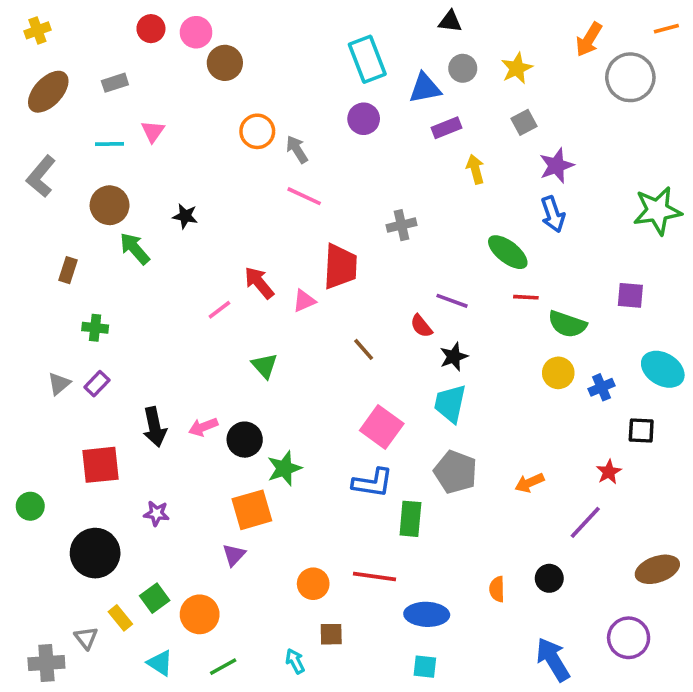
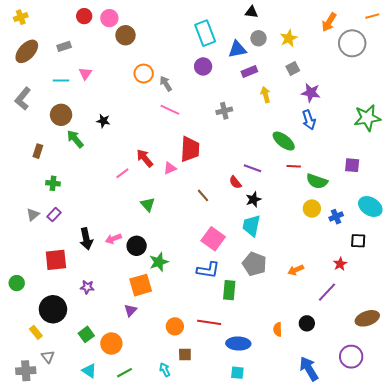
purple star: (556, 166) -> (311, 93), turned 30
gray cross: (401, 225) -> (224, 111), moved
yellow rectangle: (120, 618) -> (36, 332), moved

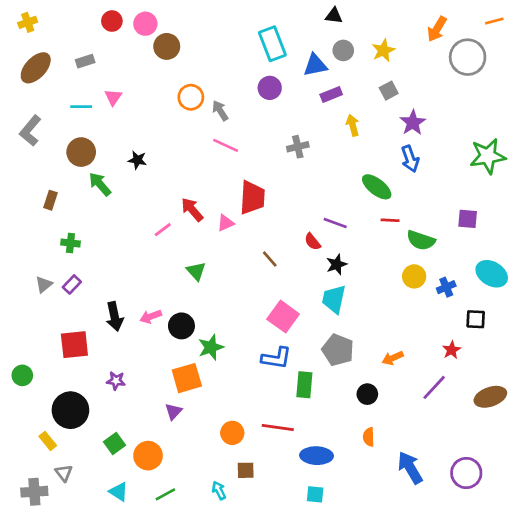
purple star: (311, 93) -> (413, 123), turned 30
brown ellipse: (367, 318) -> (490, 397), moved
black circle: (307, 323) -> (367, 394), moved
blue arrow: (309, 369) -> (410, 468), moved

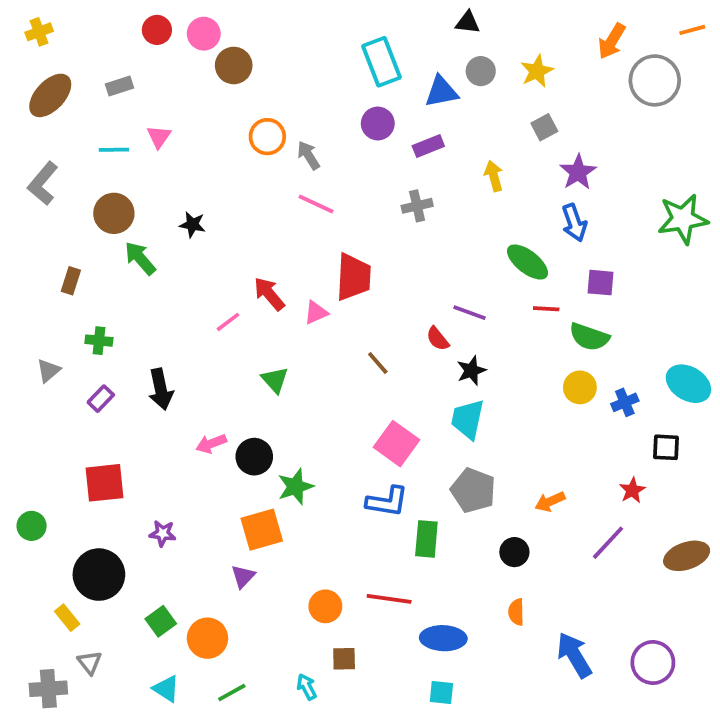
purple rectangle: (331, 95) -> (428, 146), moved
purple square: (468, 219) -> (600, 283), moved
gray triangle: (44, 284) -> (48, 371), moved
black arrow: (115, 317) -> (161, 389), moved

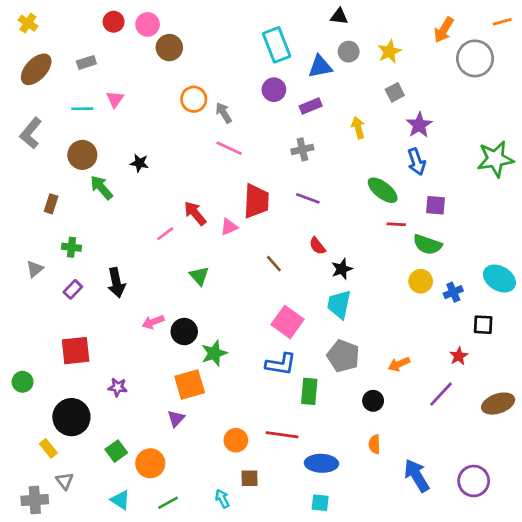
yellow cross: (39, 32) -> (28, 23), turned -36
purple line: (469, 313) -> (308, 198), moved

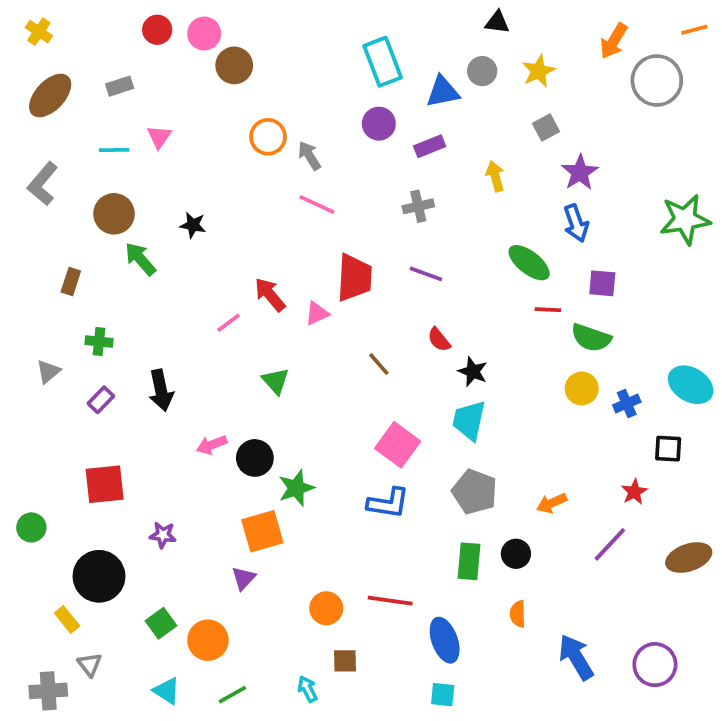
black triangle: (339, 16) -> (497, 22), moved
black star: (342, 269) -> (473, 372), turned -30
green rectangle: (309, 391) -> (469, 561), moved
blue ellipse: (321, 463) -> (445, 640), turned 68

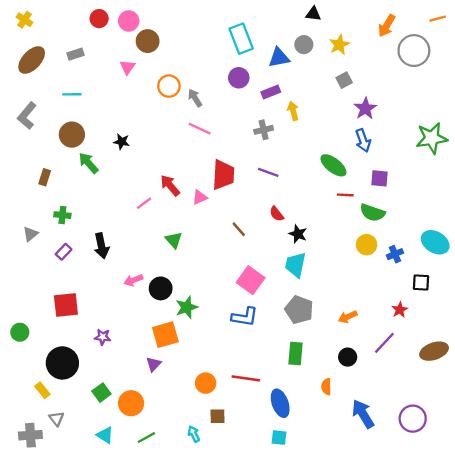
pink triangle: (159, 137) -> (127, 67), moved
yellow arrow: (495, 176) -> (293, 111), moved
black circle: (516, 554) -> (348, 357), moved

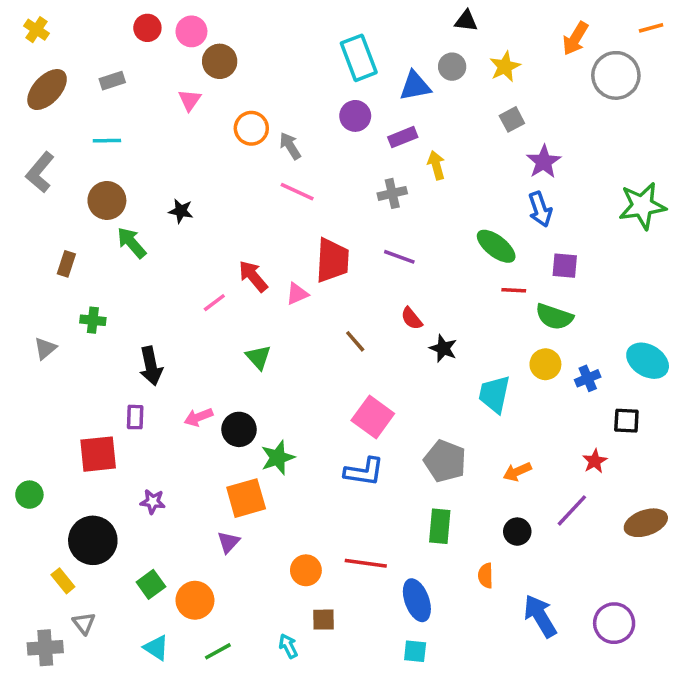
purple rectangle: (64, 252) -> (135, 417), moved, turned -42
cyan trapezoid: (296, 265) -> (494, 394), moved

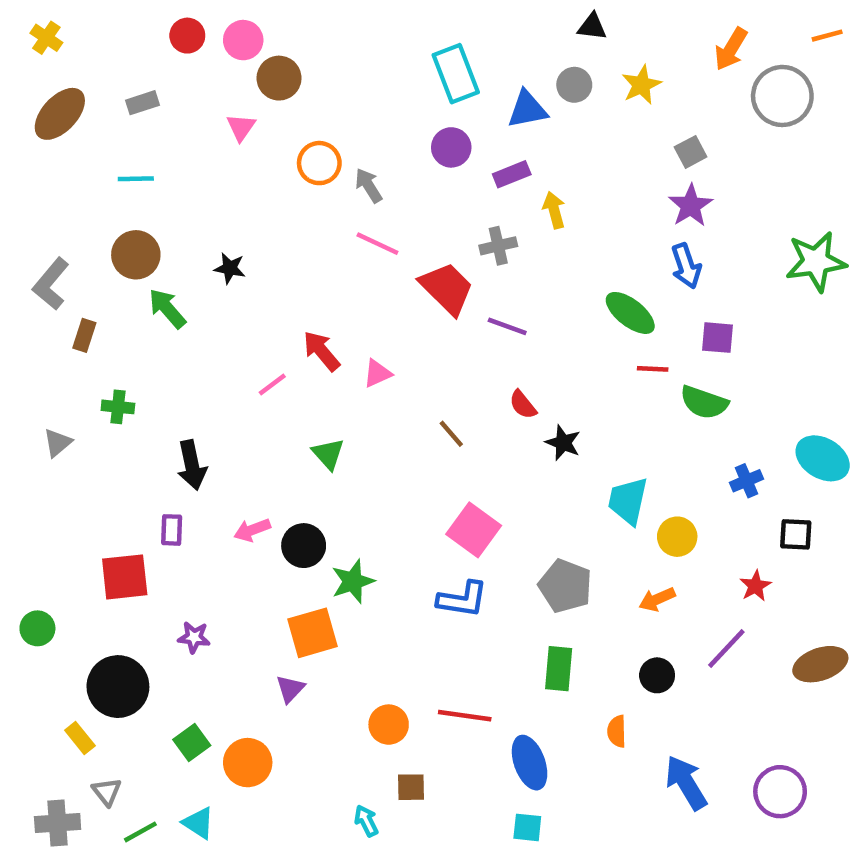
gray square: (512, 119) -> (691, 152), moved
gray L-shape: (40, 172) -> (51, 284), moved
red trapezoid: (332, 260) -> (447, 288), moved, turned -48
yellow circle: (545, 364) -> (677, 537), moved
green line: (218, 651) -> (140, 832), moved

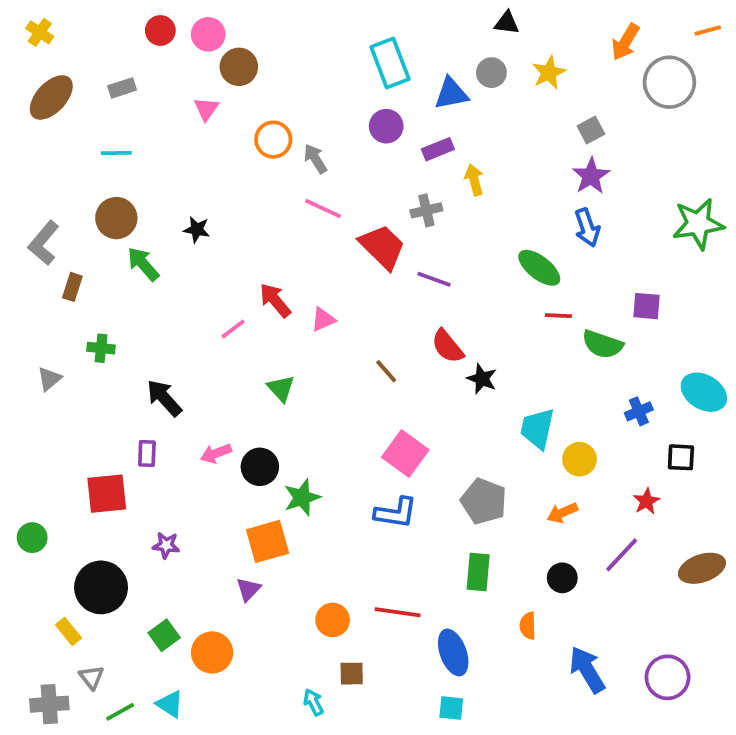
purple square: (717, 338) -> (646, 306), moved
red semicircle: (523, 405) -> (447, 346), size x1.4
black arrow: (192, 465) -> (164, 398), turned 150

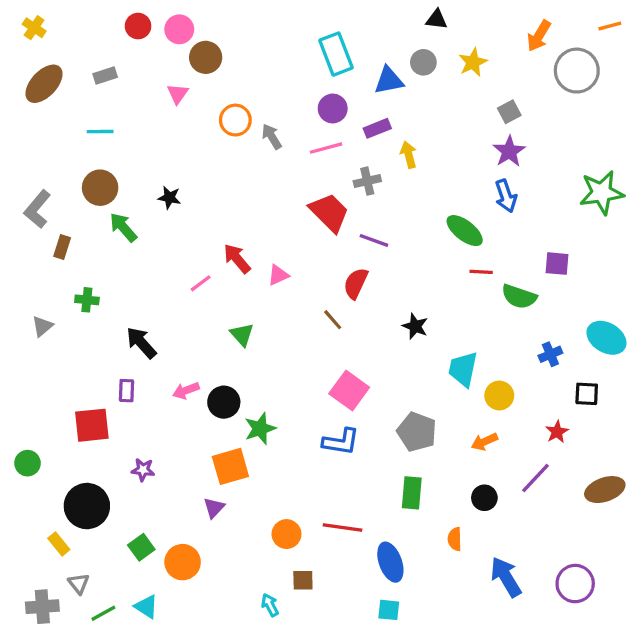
pink line: (323, 208) -> (326, 148), moved, turned -40
red semicircle: (447, 346) -> (356, 283), moved, turned 64

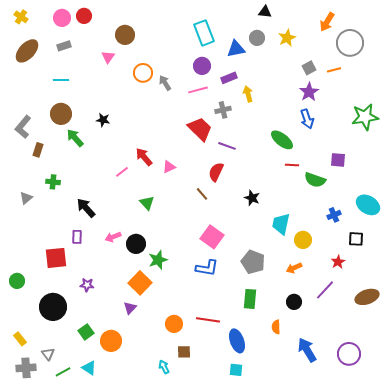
orange line: (610, 26) -> (334, 70), moved
pink circle: (179, 29) -> (62, 18), moved
orange square: (230, 466) -> (140, 283), turned -30
yellow rectangle: (59, 544) -> (20, 339), moved

